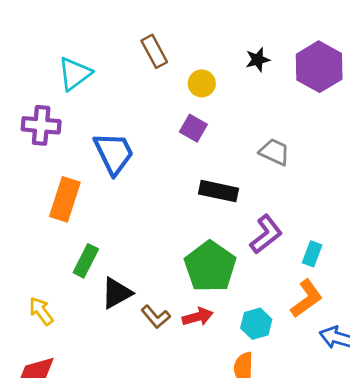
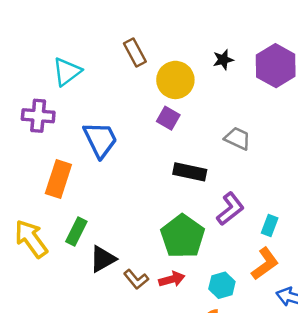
yellow circle: (202, 83) -> (175, 80), size x1.6
yellow arrow: (41, 311) -> (31, 239), moved, size x1.6

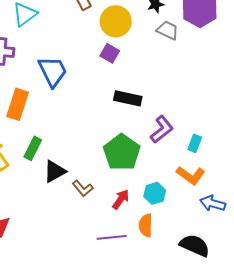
gray trapezoid: (237, 138) -> (168, 30), moved
orange L-shape: (265, 264) -> (191, 175), turned 72
red arrow: (172, 279) -> (121, 199), moved, turned -40

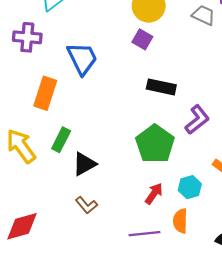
brown L-shape: (83, 188) -> (86, 205), moved

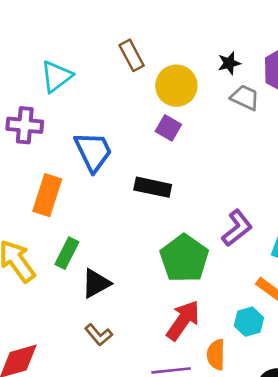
black rectangle: (161, 87) -> (153, 187), moved
cyan hexagon: (190, 187) -> (249, 322), moved
red arrow: (154, 194) -> (183, 320), size x1.5

